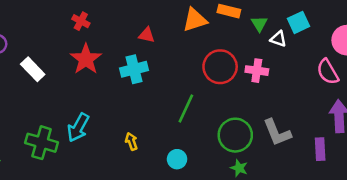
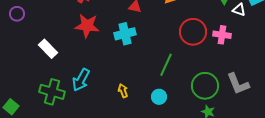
red star: (86, 59) -> (87, 26), turned -30
white rectangle: (33, 69) -> (48, 49), moved
cyan circle: (177, 159) -> (159, 97), moved

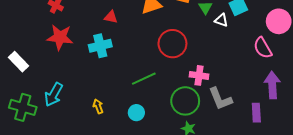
pink cross: (222, 35) -> (199, 75), moved
green line: (166, 65) -> (144, 79), turned 40

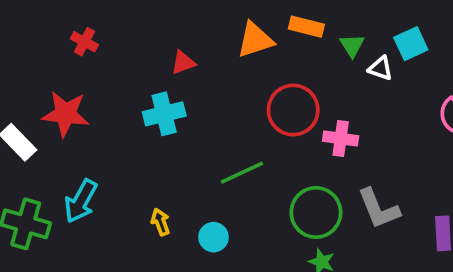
red triangle: (111, 17) -> (183, 63), turned -32
red star: (60, 37) -> (66, 114), moved
pink cross: (199, 75) -> (341, 138), moved
cyan circle: (136, 113) -> (213, 237), moved

